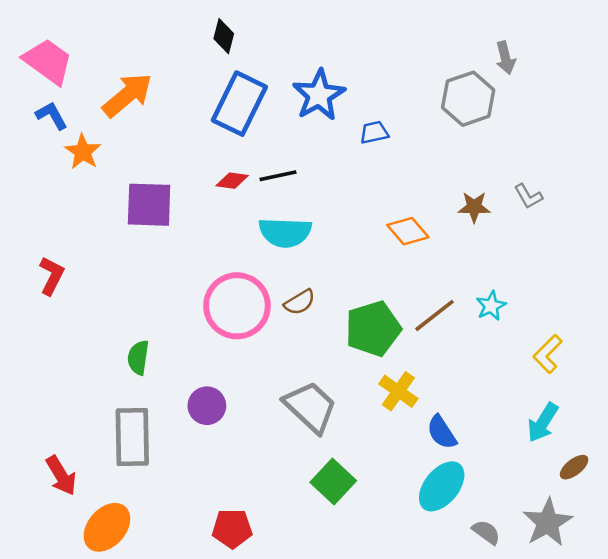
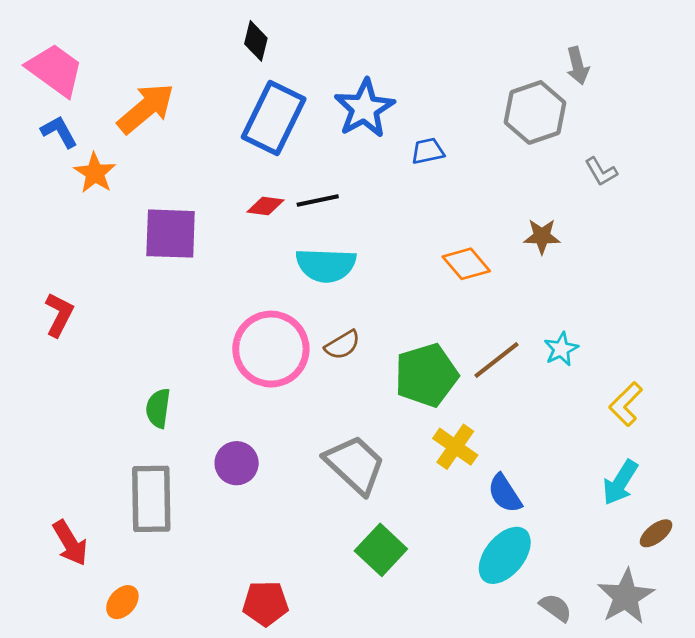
gray L-shape: (528, 196) -> (601, 172), moved
orange ellipse: (107, 527) -> (122, 602), size x0.6

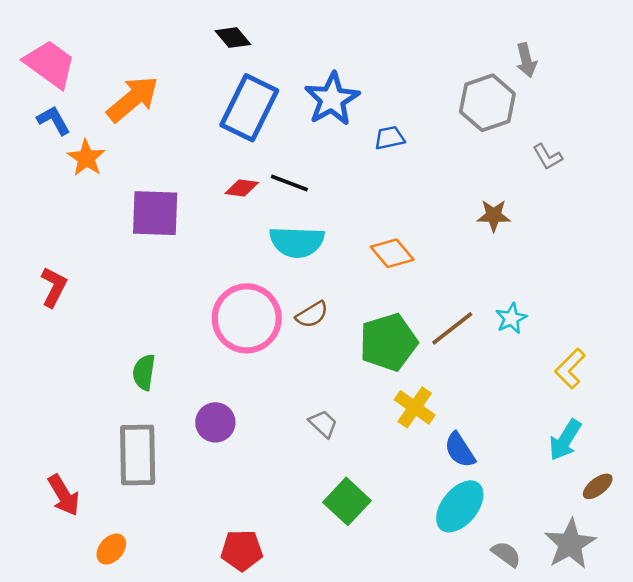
black diamond: (256, 41) -> (233, 38), turned -54
black line: (318, 201) -> (289, 183), turned 33
orange diamond: (466, 264) -> (392, 253), moved
gray trapezoid: (355, 465) -> (323, 424), size x0.5

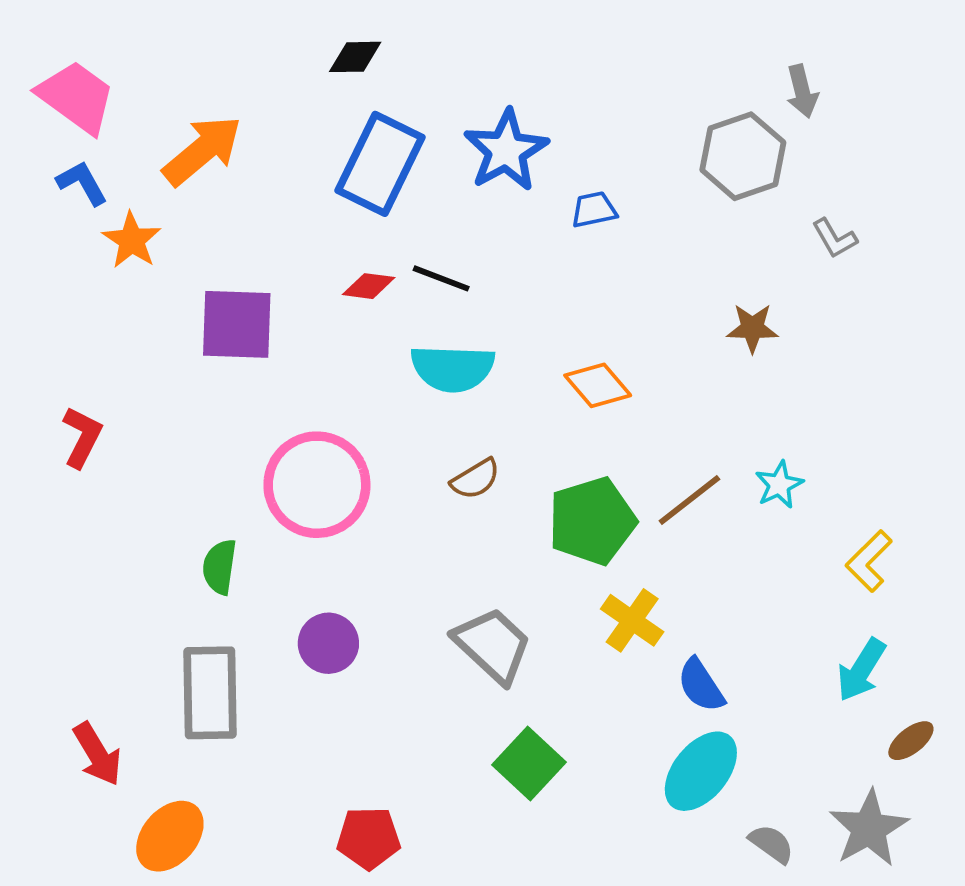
black diamond: (233, 38) -> (355, 57), turned -51
pink circle: (247, 318) -> (317, 485), moved
gray trapezoid: (323, 424) -> (493, 645), size x1.8
orange ellipse: (111, 549) -> (170, 836), size x1.5

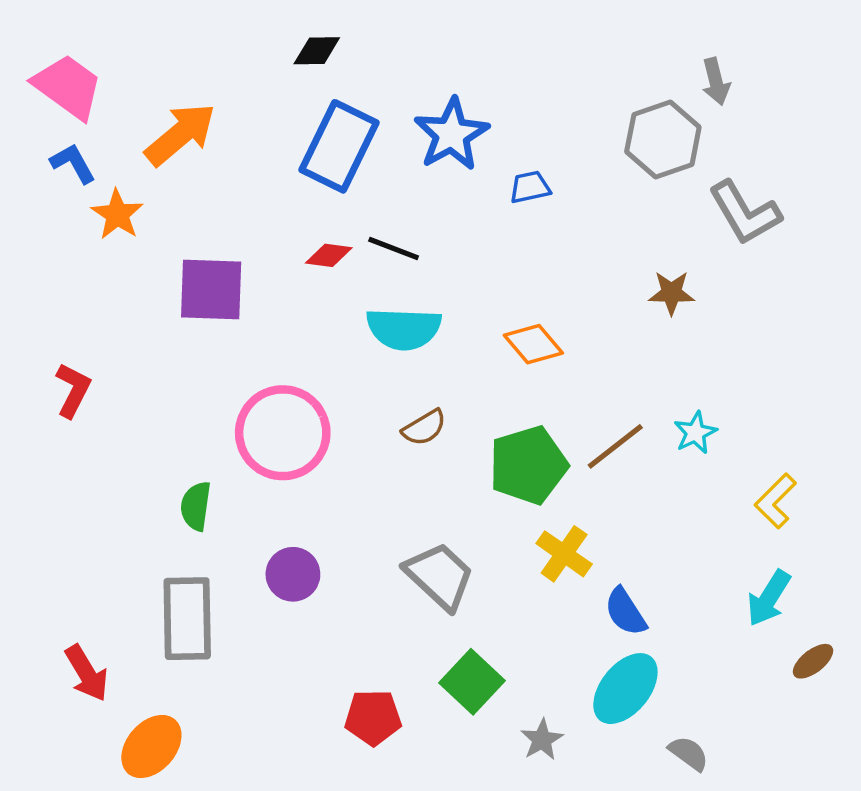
gray L-shape: (835, 238) -> (745, 213), size x1.8
gray star: (869, 828) -> (542, 740), moved, size x0.6
red pentagon: (369, 838) -> (373, 718), moved

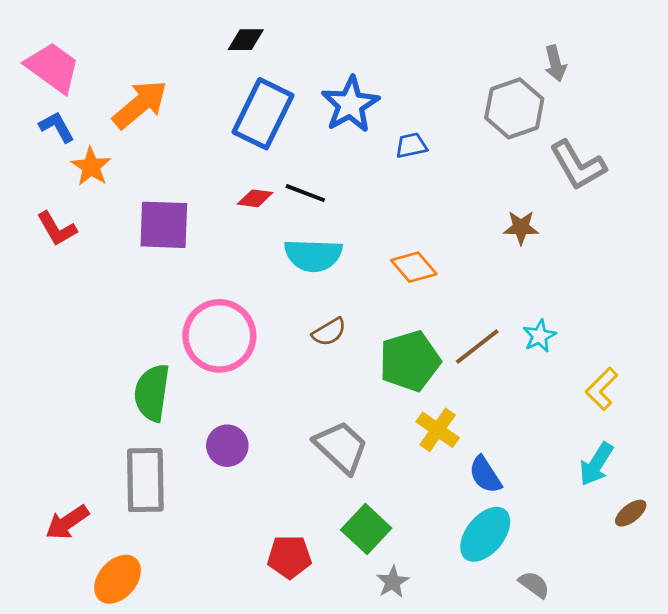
red L-shape: (73, 390) -> (57, 229), moved, turned 123
green semicircle: (196, 506) -> (152, 393), size x1.5
red arrow: (87, 673) -> (67, 522), turned 87
gray star: (542, 740) -> (393, 582), moved

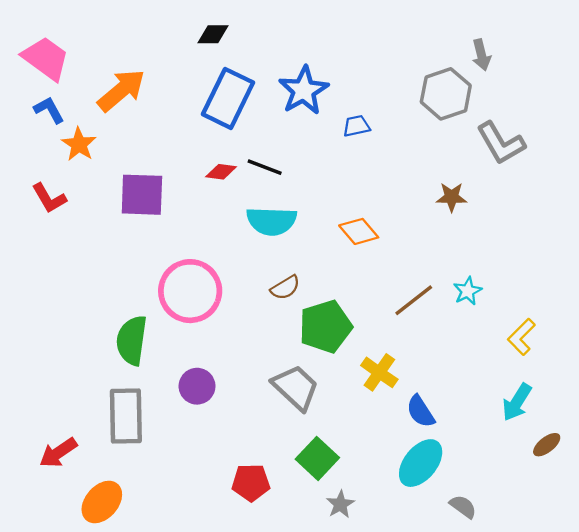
green pentagon: (410, 361) -> (325, 327), moved

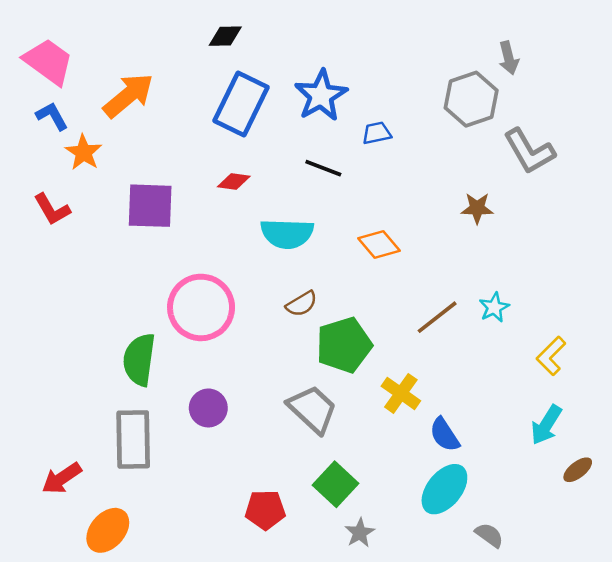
black line: (265, 167) -> (323, 168), moved

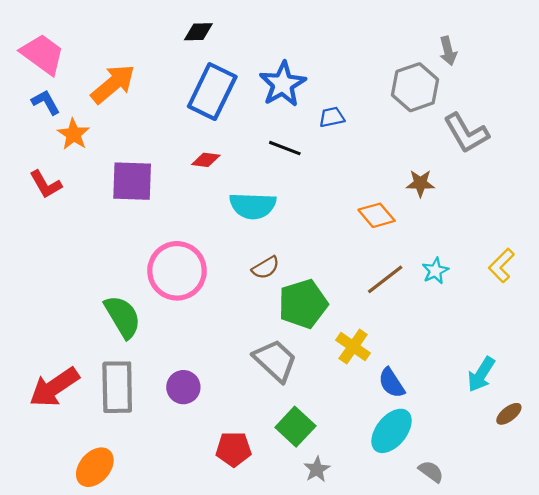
orange diamond: (379, 244) -> (377, 215), moved
yellow L-shape: (551, 356) -> (501, 265), moved
green semicircle: (139, 360) -> (123, 317), turned 141
purple circle: (208, 408) -> (183, 387), moved
red arrow: (62, 478) -> (54, 387), moved, size x1.4

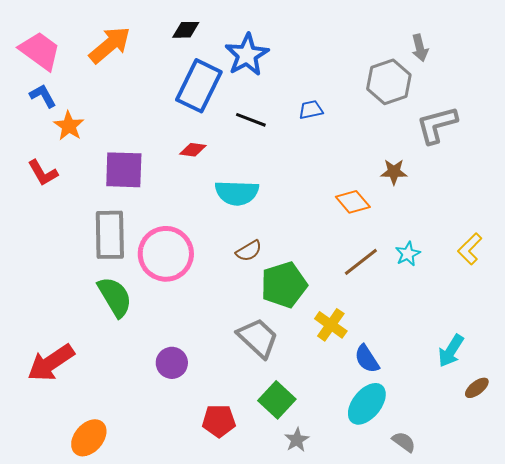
orange arrow: (113, 84) -> (110, 45), moved
blue star: (283, 84) -> (247, 55), moved
gray L-shape: (466, 133) -> (437, 125), turned 105
black line: (285, 148) -> (251, 120), moved
gray rectangle: (117, 387) -> (110, 235), moved

